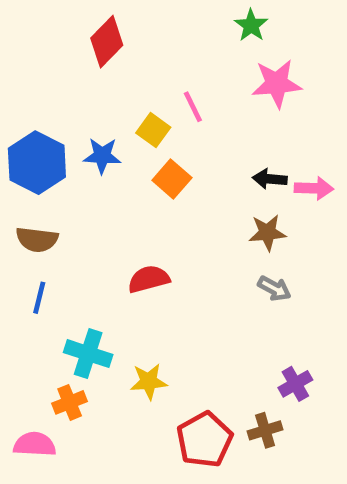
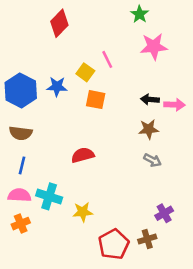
orange square: (172, 179) -> (96, 100), turned -30
orange cross: (70, 402) -> (21, 224), moved
pink semicircle: (35, 444) -> (19, 195), moved

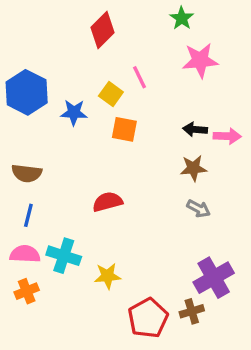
red diamond: (59, 23) -> (102, 30), moved
blue hexagon: (21, 90) -> (27, 92), moved
purple cross: (164, 213) -> (214, 278), size x1.6

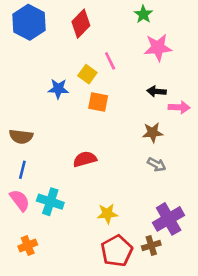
blue hexagon: (27, 92) -> (29, 22), moved
black arrow: (195, 129) -> (157, 91), moved
pink semicircle: (25, 254) -> (20, 200), turned 50
yellow star: (108, 276) -> (107, 214), moved
orange cross: (27, 291) -> (28, 246), moved

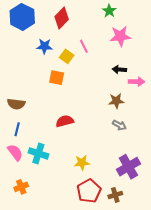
blue star: (58, 89) -> (44, 46), moved
orange square: (98, 102) -> (57, 78), moved
brown cross: (151, 246) -> (115, 195), moved

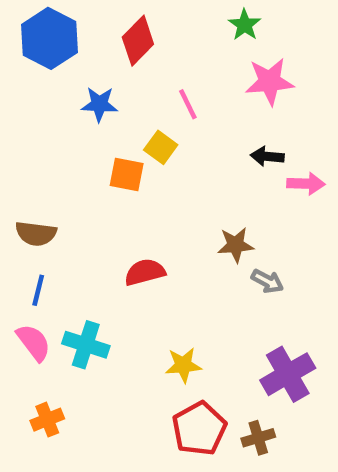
yellow square: (67, 56) -> (161, 147), moved
brown star: (116, 101) -> (236, 245), moved

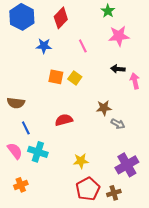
yellow square: (161, 147) -> (75, 78), moved
pink arrow: (306, 184) -> (135, 81), turned -105
blue line: (38, 290) -> (26, 128), moved, turned -40

